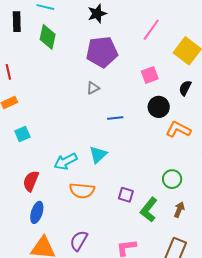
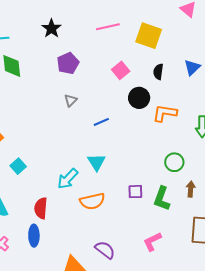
pink line: (151, 30) -> (108, 27), turned 60
purple pentagon: (102, 52) -> (68, 63), size x0.7
blue ellipse: (37, 212) -> (34, 236), moved
purple semicircle: (79, 241) -> (105, 250), turned 115

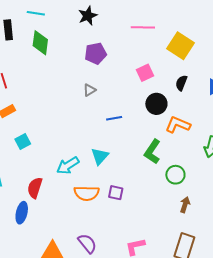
purple square: (135, 192) -> (116, 193), moved
green L-shape: (162, 199) -> (152, 152), moved

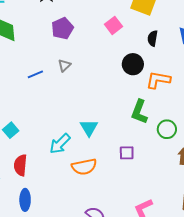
pink square: (145, 73) -> (113, 25), moved
blue line: (114, 118) -> (35, 74), moved
red semicircle: (35, 188) -> (20, 165), moved
purple square: (116, 193) -> (127, 153), moved

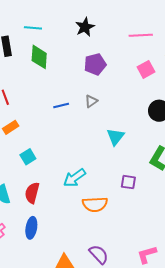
cyan triangle: (89, 128) -> (115, 137), moved
purple square: (127, 153) -> (128, 182), moved

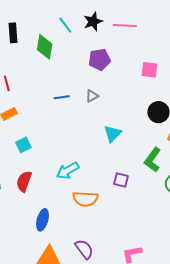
cyan line: (33, 28) -> (65, 25), moved, turned 42
pink line: (141, 35) -> (125, 25), moved
pink square: (146, 69) -> (150, 70), turned 30
blue ellipse: (31, 228) -> (42, 220), moved

